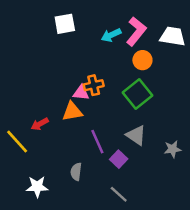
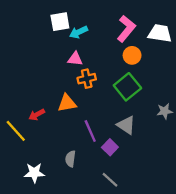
cyan arrow: (111, 35) -> (79, 32), moved
pink triangle: (81, 93) -> (75, 59), moved
gray star: (173, 149) -> (165, 111), moved

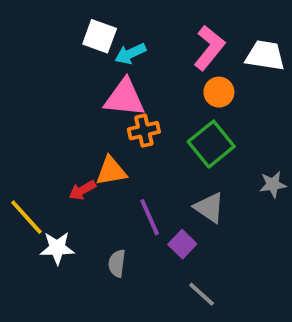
white square: (60, 22) -> (100, 36), turned 30
pink triangle: (75, 59) -> (125, 98), size x1.6
red arrow: (37, 115) -> (82, 190), moved
white star: (34, 173) -> (57, 248), moved
gray line: (110, 180) -> (202, 294), moved

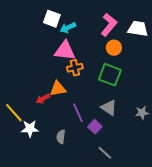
green square: (211, 144) -> (110, 75), turned -30
gray star: (273, 184) -> (142, 113), moved

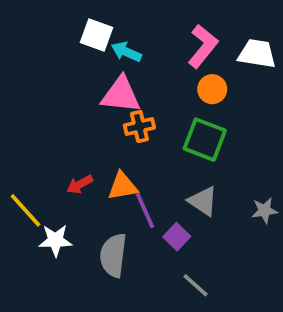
cyan arrow: (68, 28) -> (126, 52), turned 49
orange triangle: (58, 89) -> (123, 186), moved
gray semicircle: (61, 137) -> (113, 255), size x1.6

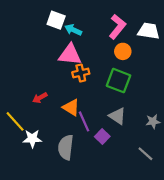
red arrow: (80, 184) -> (40, 98), moved
orange triangle: (123, 186) -> (71, 107), turned 42
gray line: (195, 285) -> (145, 154), moved

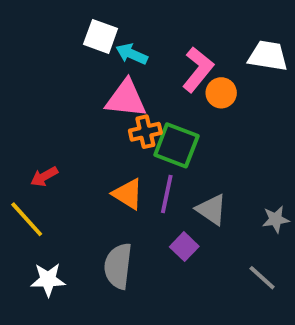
pink L-shape: (117, 27) -> (198, 69), moved
green square: (118, 81) -> (176, 145), moved
red arrow: (40, 98) -> (44, 176), moved
purple line: (84, 121) -> (167, 194), moved, turned 36
white star: (32, 139) -> (48, 280), moved

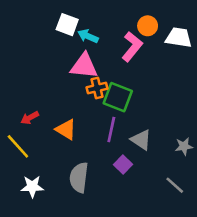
orange circle: (221, 93) -> (148, 26), moved
orange triangle: (128, 194) -> (66, 129), moved

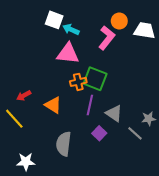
orange cross: (97, 88) -> (78, 82), moved
gray line: (175, 185) -> (135, 133), moved
white star: (32, 187) -> (26, 162), moved

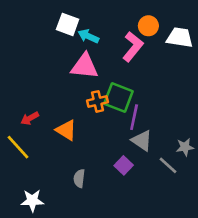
purple line: (90, 105) -> (134, 117), moved
gray semicircle: (64, 144) -> (79, 178), size x0.6

